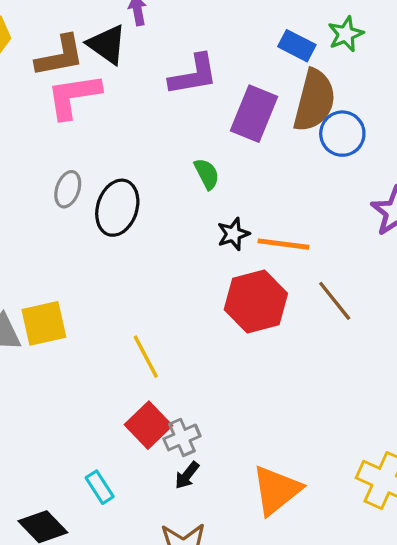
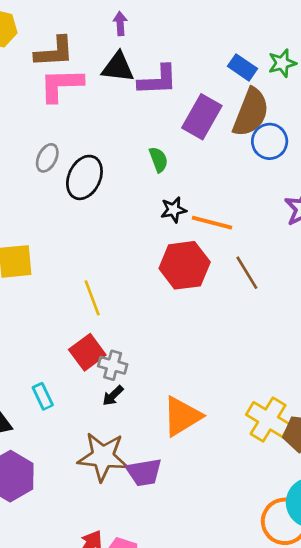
black triangle: (107, 45) -> (118, 67), moved, turned -36
gray cross: (182, 437) -> (113, 365), turned 32

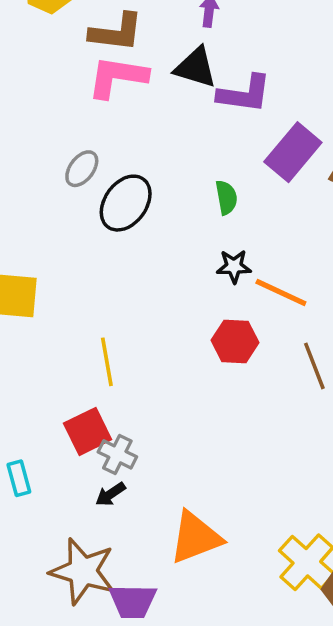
red hexagon: (185, 265) -> (235, 341), size x0.7

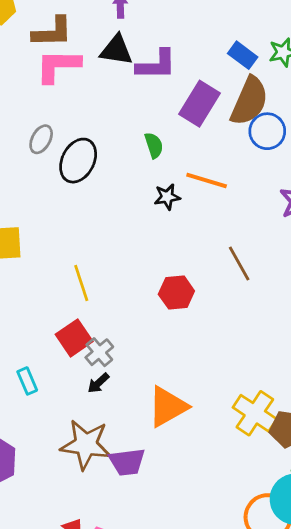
orange line: (281, 292) -> (207, 180), moved
red hexagon: (235, 341) -> (176, 293), moved
gray cross: (117, 454) -> (99, 352), turned 32

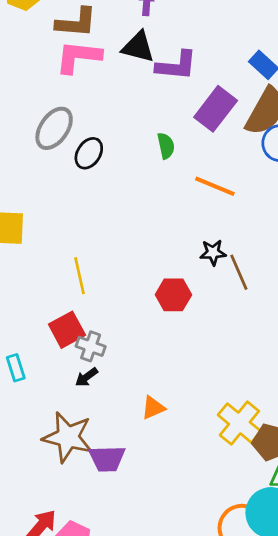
gray ellipse: (41, 139) -> (54, 128), size x1.5
black ellipse: (78, 161) -> (89, 153), size x0.7
black star: (167, 197) -> (213, 252), moved
gray cross: (99, 352) -> (91, 346), turned -36
orange triangle: (168, 407) -> (153, 408), size x0.6

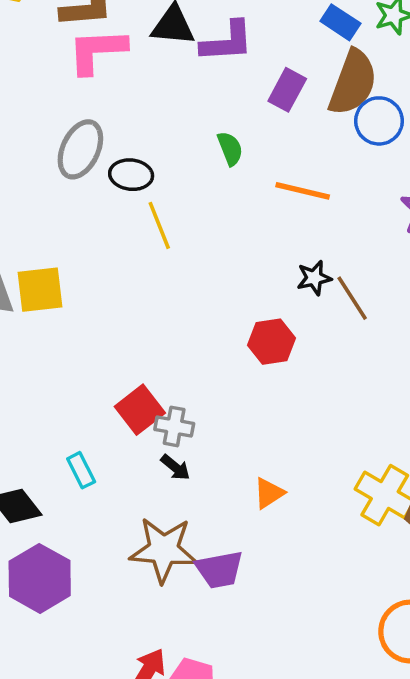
purple rectangle: (216, 109) -> (287, 90), size x0.7
black ellipse: (89, 153) -> (131, 175), turned 72
yellow line: (80, 276) -> (159, 225), moved
black arrow: (87, 377) -> (175, 467), turned -95

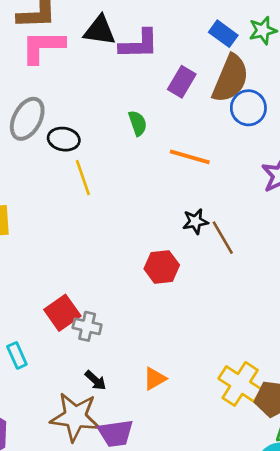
black arrow: (175, 467) -> (95, 380), moved

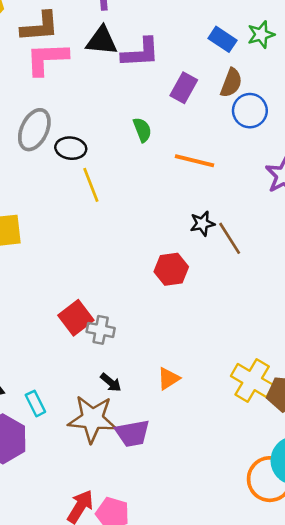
brown semicircle: (230, 79) -> (231, 83), size x0.6
cyan rectangle: (17, 355) -> (35, 403), moved

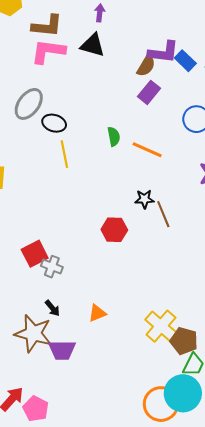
purple L-shape: (141, 53) -> (163, 52), moved
brown semicircle: (231, 83) -> (146, 66), moved
green semicircle: (142, 130) -> (114, 137), moved

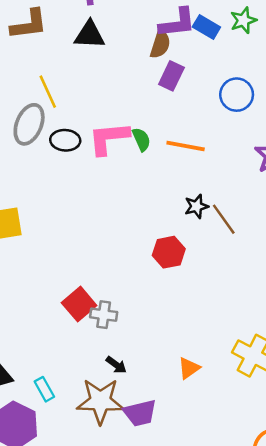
pink L-shape: (48, 51) -> (109, 138), moved
yellow line: (64, 154) -> (48, 92), moved
orange triangle: (97, 313) -> (189, 368), moved

